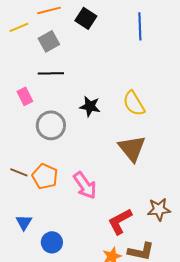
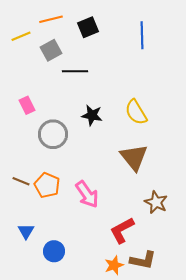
black square: (86, 18) -> (88, 27), turned 35
black line: (51, 73) -> (75, 71), moved
brown star: (159, 209) -> (156, 202), moved, turned 30

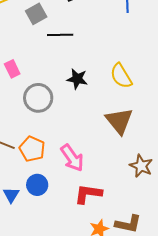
red L-shape: (122, 230) -> (88, 194), moved, turned 36
blue circle: (54, 251) -> (37, 185), moved

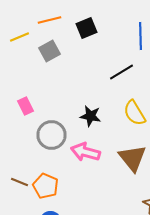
black line: (60, 35) -> (122, 72), moved, turned -30
pink arrow: (72, 158) -> (86, 152), moved, turned 140

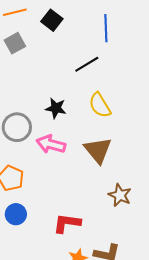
black square: (86, 28) -> (52, 20), turned -30

